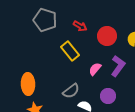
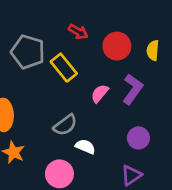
gray pentagon: (45, 20) -> (28, 52), moved
purple circle: (108, 96) -> (138, 138), moved

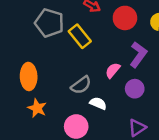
pink semicircle: (100, 93) -> (113, 70), moved
purple circle: (138, 138) -> (135, 89), moved

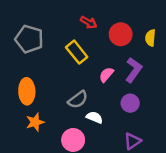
gray pentagon: (49, 23) -> (29, 39), moved
pink semicircle: (113, 70) -> (106, 75), moved
orange star: (37, 108) -> (35, 122), turned 30

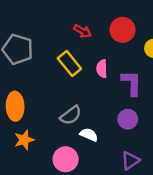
red circle: (121, 34) -> (123, 30), moved
purple L-shape: (134, 70) -> (132, 83), turned -35
pink semicircle: (106, 75) -> (102, 69), moved, turned -42

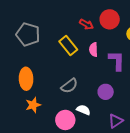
red arrow: (82, 31) -> (86, 24), moved
purple circle: (128, 119) -> (106, 92), moved
white semicircle: (89, 135) -> (83, 110), moved

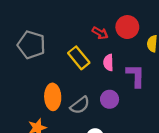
orange ellipse: (26, 79) -> (53, 97), moved
purple circle: (106, 92) -> (110, 99), moved

